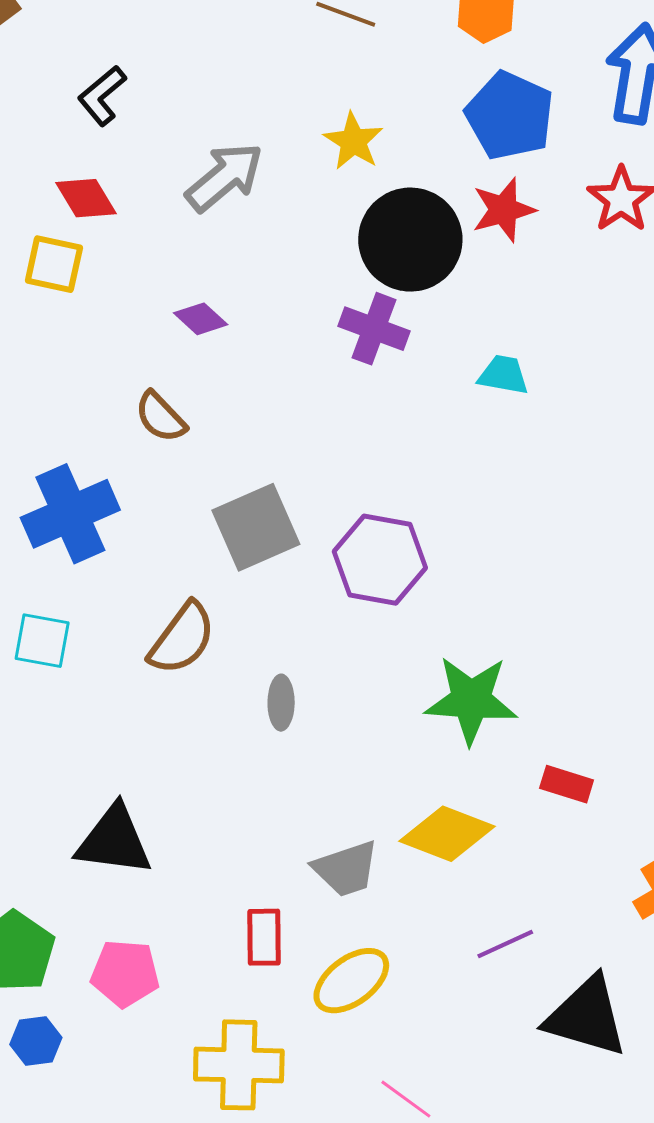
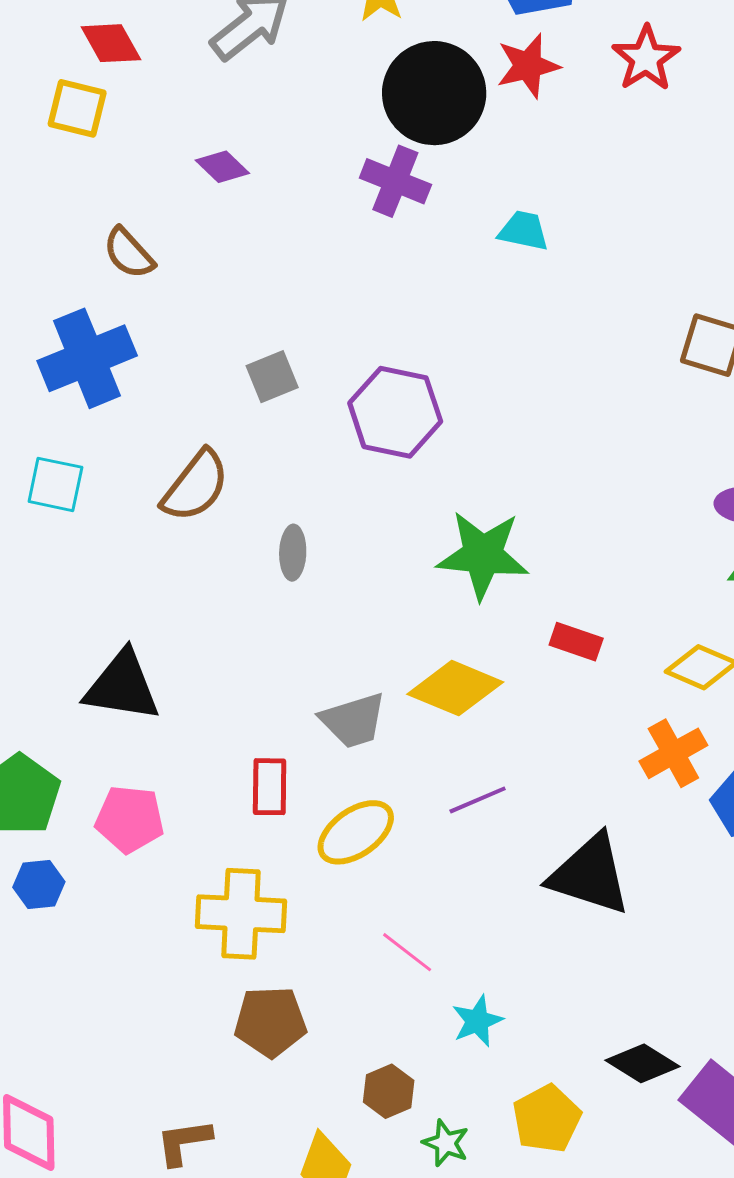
brown semicircle: (161, 417) -> (129, 253), moved
gray square: (256, 527) -> (272, 377), size x0.6
purple line: (505, 944) -> (478, 800), moved

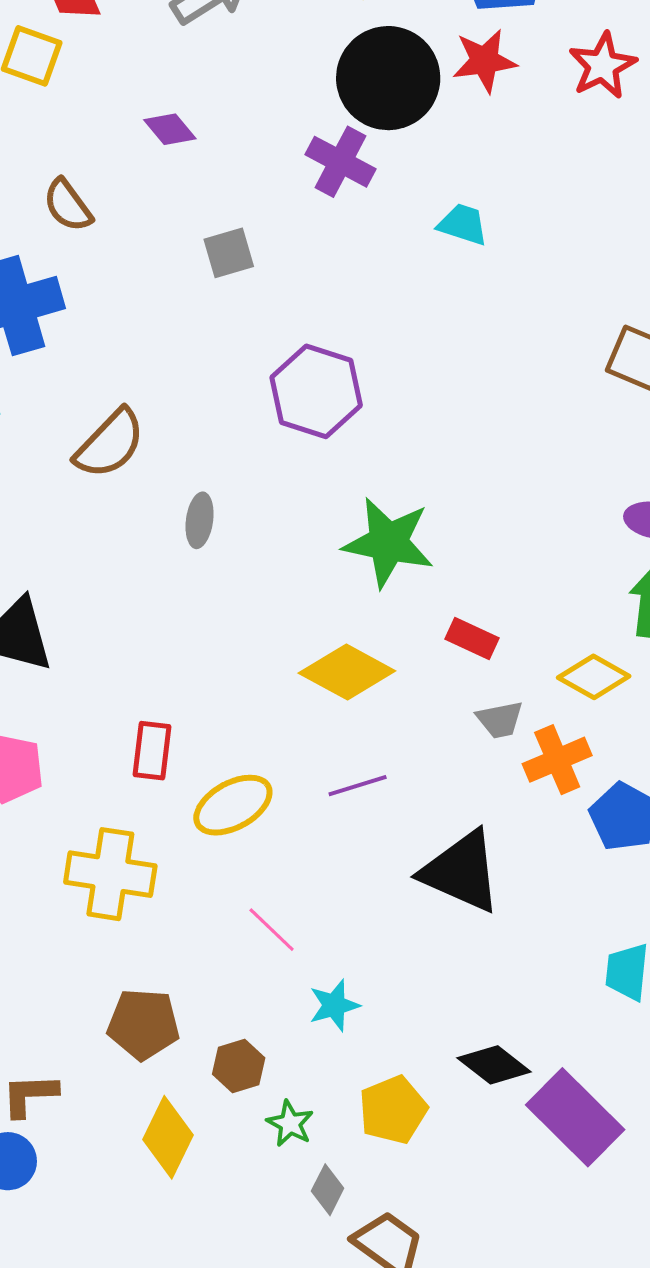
gray square: (272, 377) -> (229, 253), moved
gray trapezoid: (353, 720) -> (500, 720), moved, size x0.7
brown pentagon: (270, 1022) -> (143, 1024), moved

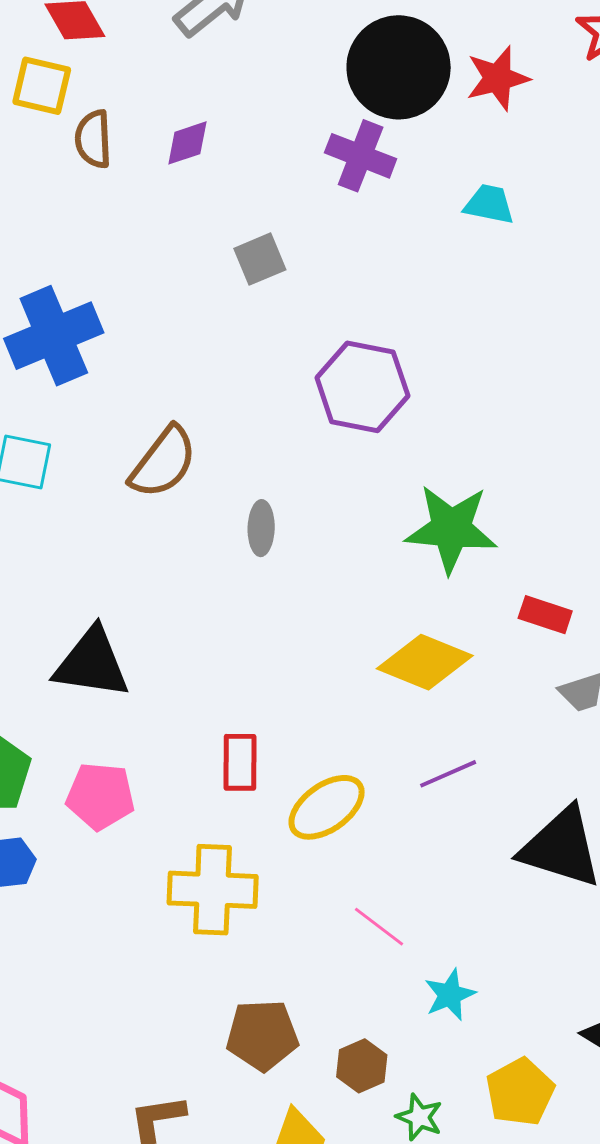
red star: (484, 61) -> (498, 78), moved
purple diamond: (170, 129) -> (187, 143), turned -62
brown semicircle: (68, 205) -> (93, 139), moved, turned 40

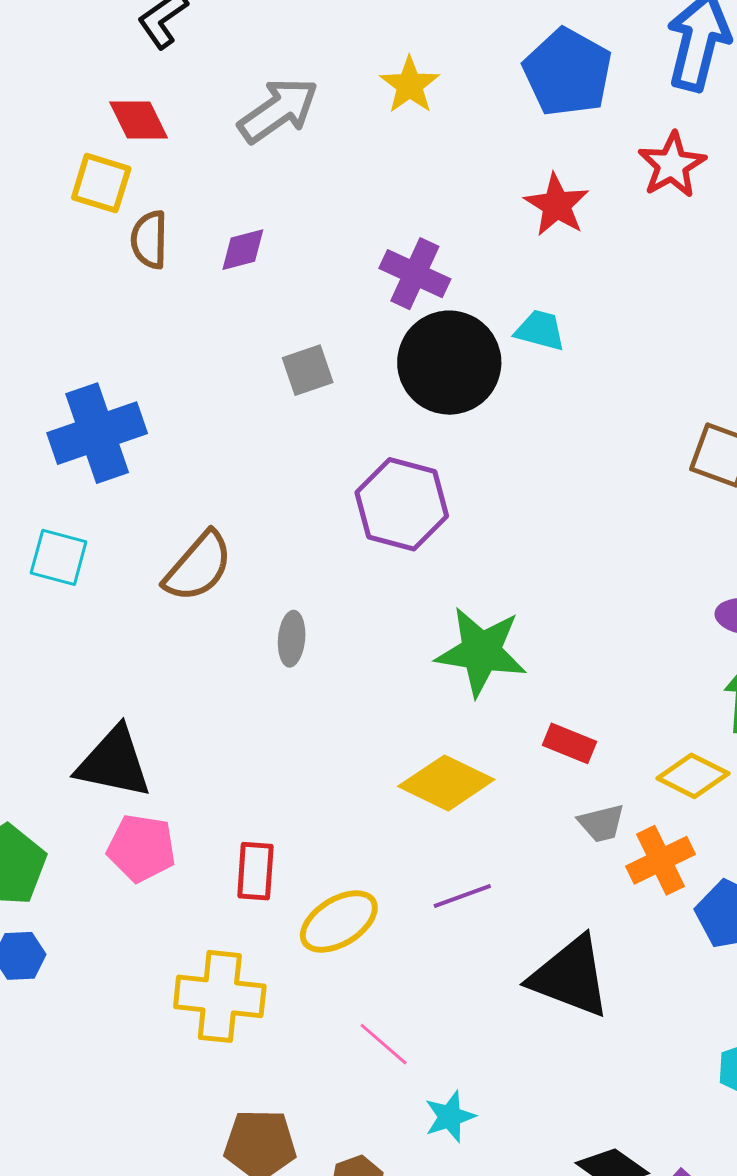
black circle: (399, 67) -> (449, 363), moved
red star: (498, 78) -> (557, 205), turned -30
pink pentagon: (100, 796) -> (141, 848), moved

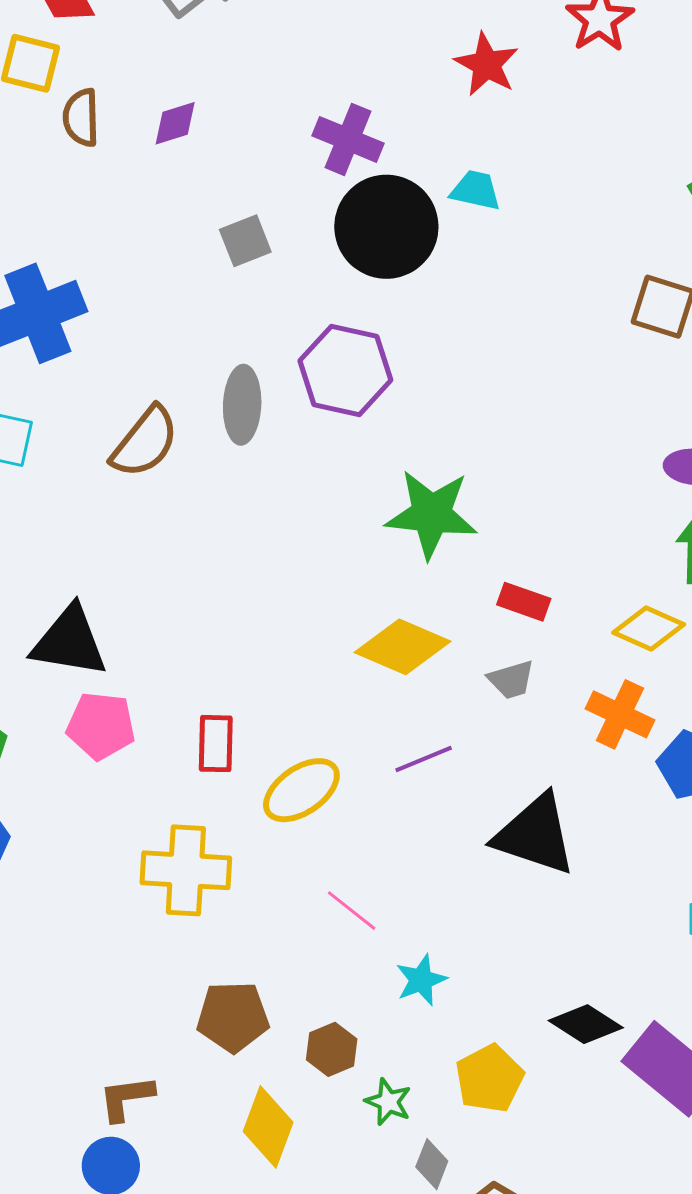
gray ellipse: (292, 639) -> (242, 405), moved, size x1.4
gray trapezoid: (601, 823) -> (511, 680), moved
orange cross: (661, 860) -> (620, 714), turned -36

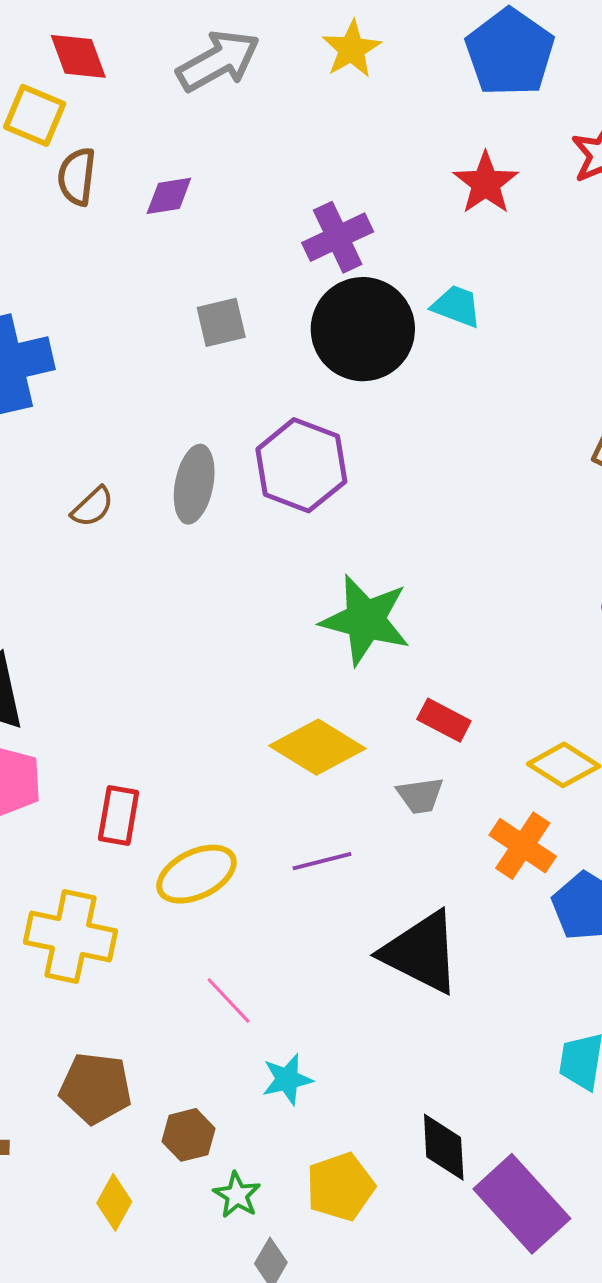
purple cross: (348, 139) -> (338, 237), turned 34
brown semicircle: (145, 442) -> (92, 507), size x0.6
black diamond: (586, 1024) -> (444, 1147), turned 46
yellow diamond: (268, 1127) -> (114, 1202), size x0.7

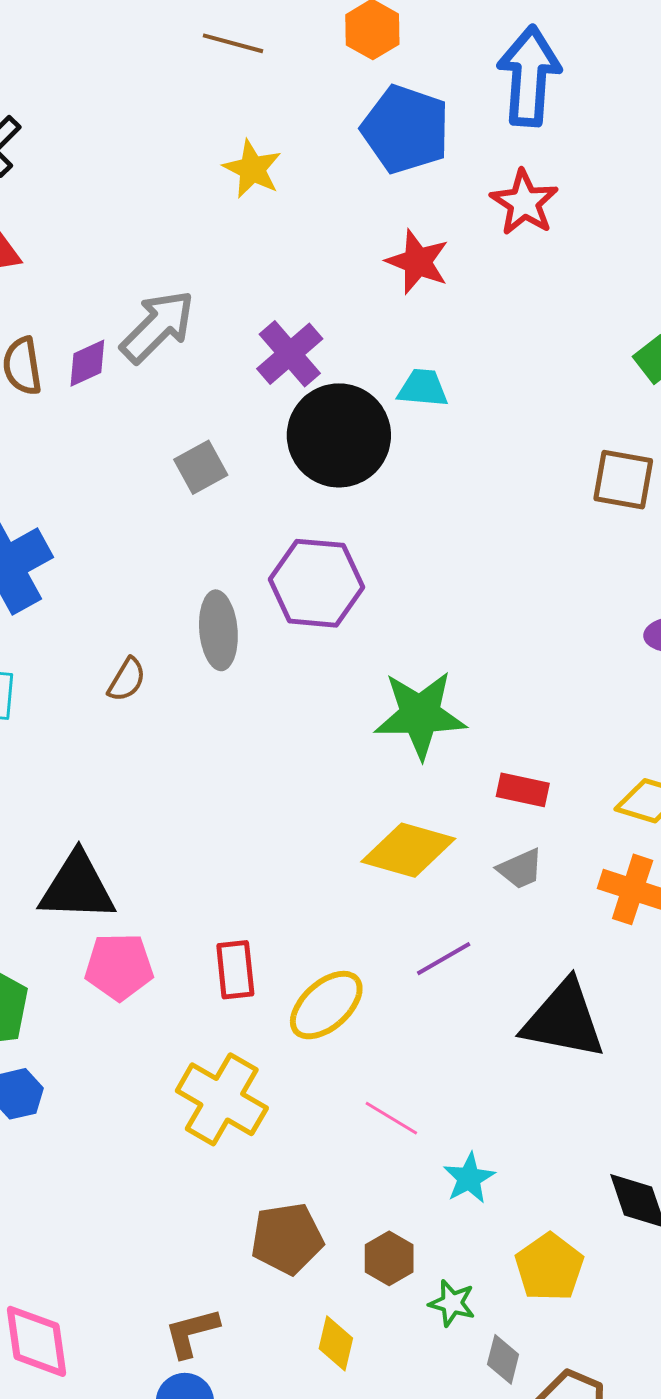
gray arrow: (218, 61) -> (157, 326), moved
purple diamond: (169, 196) -> (87, 363), moved
yellow cross: (70, 937) -> (222, 1099), turned 34

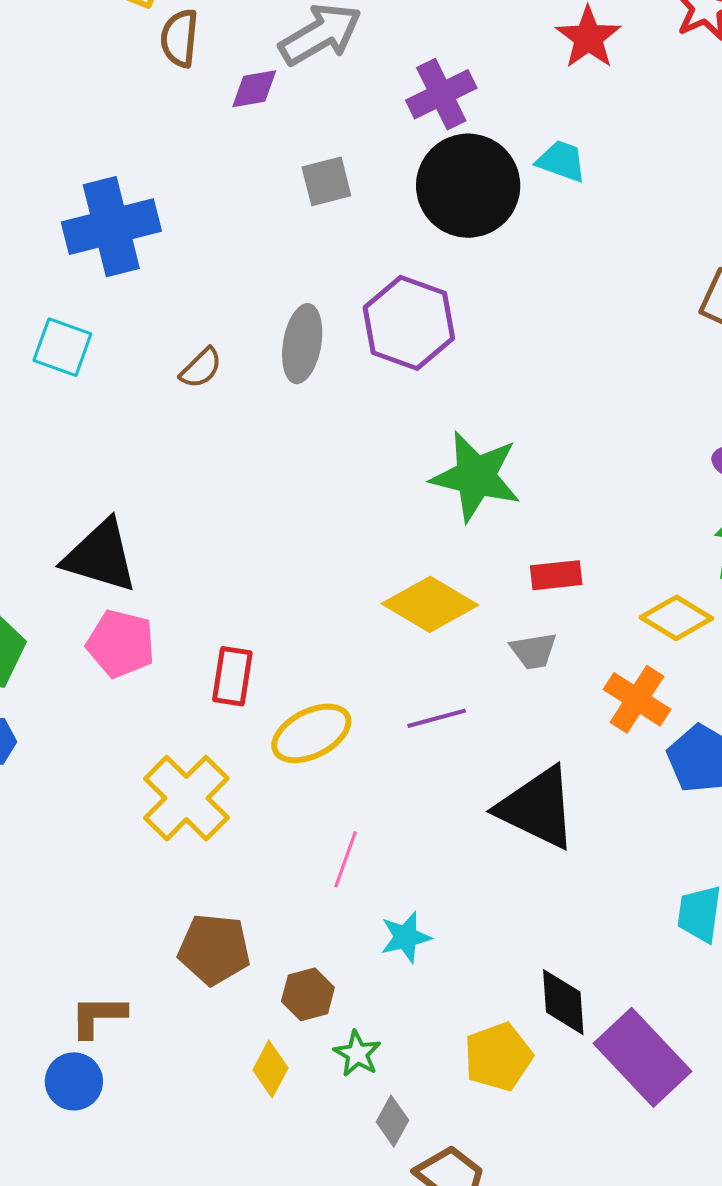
purple diamond: (87, 363) -> (254, 89), moved
red rectangle: (523, 790) -> (556, 575), turned -33
pink line: (391, 1118) -> (346, 859), turned 64
yellow pentagon: (549, 1267) -> (498, 1057), moved
yellow diamond: (336, 1343) -> (270, 1069), moved

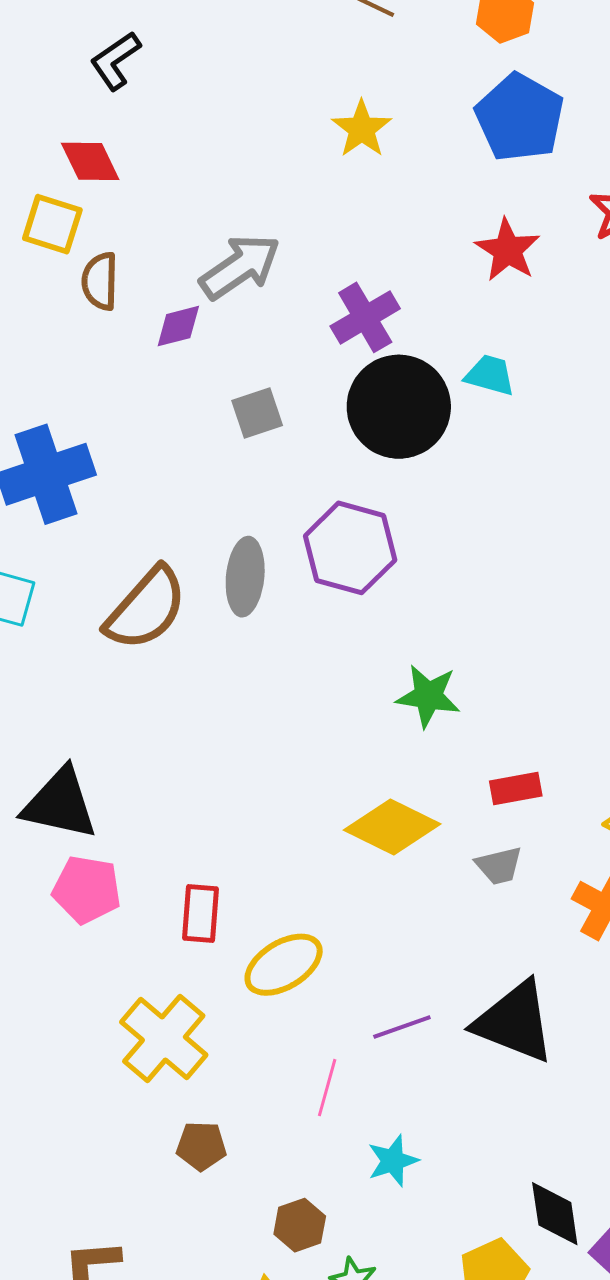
brown semicircle: (201, 368) -> (146, 609), size x2.0
green star: (476, 476) -> (428, 696), size x0.7
purple line: (437, 718) -> (402, 1027), moved
brown pentagon: (214, 949) -> (201, 1146), moved, size x0.7

